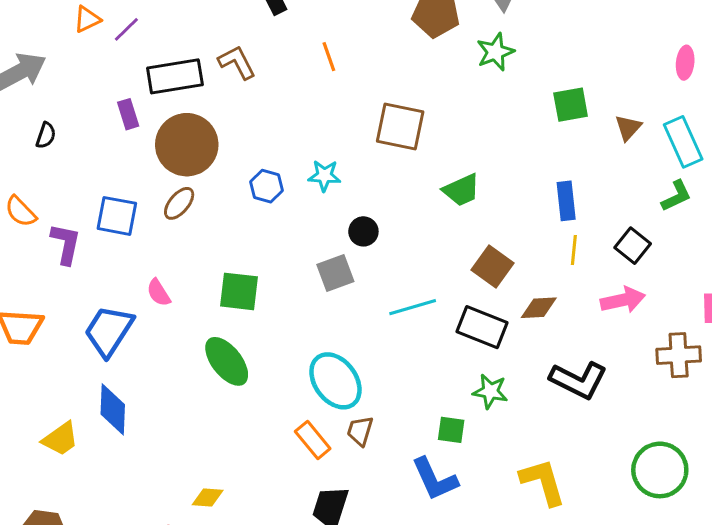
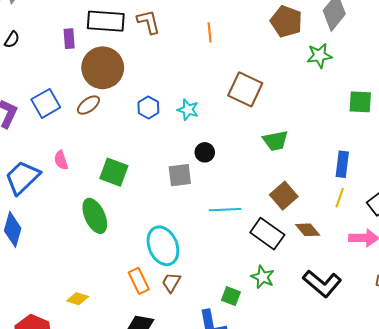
blue square: (117, 216) -> (46, 103), turned 36
brown diamond: (539, 308) -> (308, 230), turned 40
yellow diamond: (208, 497) -> (78, 299), moved

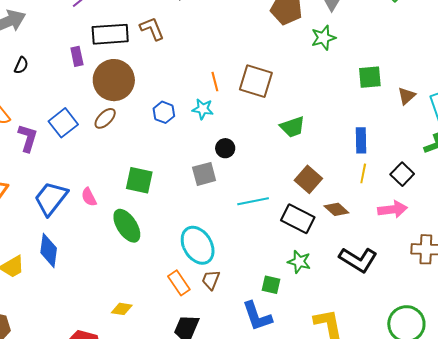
orange line: (210, 32) -> (215, 82), moved
pink semicircle: (61, 160) -> (89, 197), moved

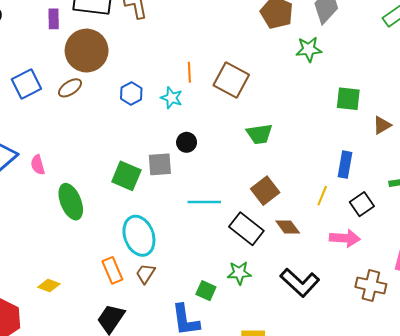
blue rectangle: (361, 140) -> (345, 165), moved
green square: (139, 180) -> (126, 176), moved
green star: (299, 262) -> (239, 273), turned -30

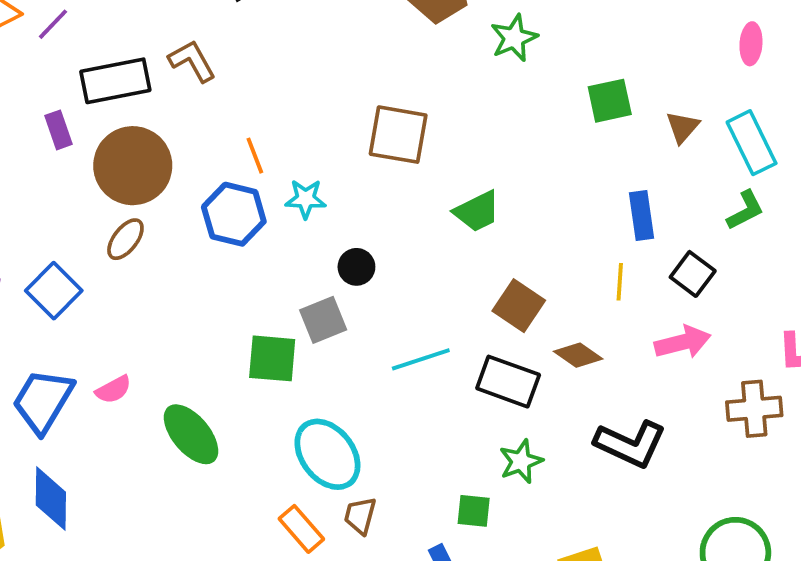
orange line: (189, 72) -> (255, 156), moved
blue square: (26, 84) -> (54, 291), moved
blue hexagon: (131, 93) -> (234, 214), size x1.5
pink semicircle: (38, 165) -> (113, 390), turned -84

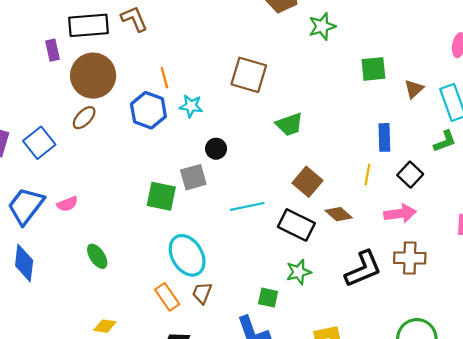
brown cross: (754, 409) -> (410, 258), moved
green ellipse: (191, 434) -> (97, 256), moved, size x0.7
black L-shape: (630, 444) -> (363, 269), turned -54

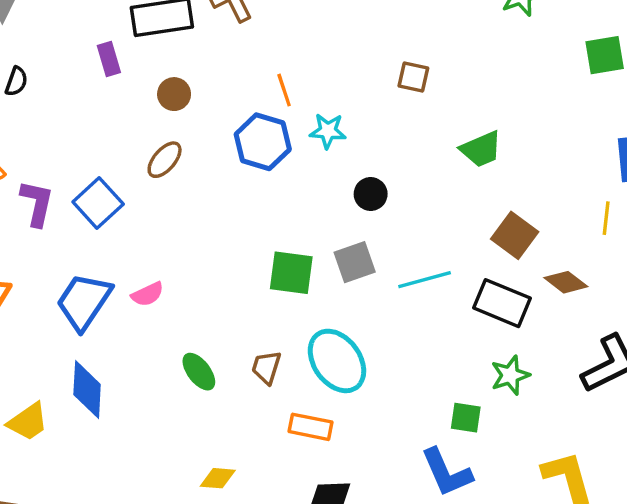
brown square: (249, 75) -> (413, 77), size x0.6
brown circle: (93, 76) -> (174, 94), size x0.5
gray square: (193, 177) -> (355, 262), moved
brown trapezoid: (202, 293) -> (266, 367), moved
orange rectangle: (167, 297) -> (310, 427), turned -40

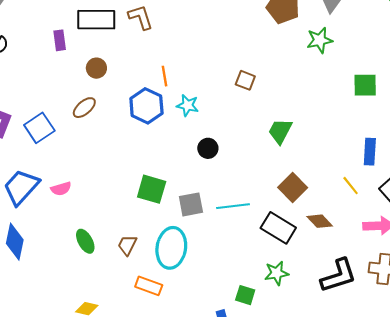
green trapezoid: (481, 149) -> (280, 131), turned 132
yellow line: (606, 218) -> (351, 186), turned -54
gray square: (355, 262) -> (191, 204), moved
cyan ellipse: (337, 361) -> (171, 248), turned 36

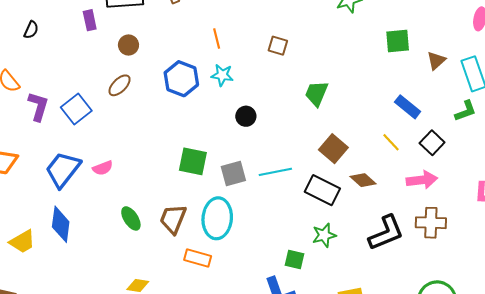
orange line: (165, 76) -> (217, 38), moved
blue rectangle: (370, 152) -> (408, 107), turned -50
brown trapezoid: (127, 245) -> (173, 219), size x1.4

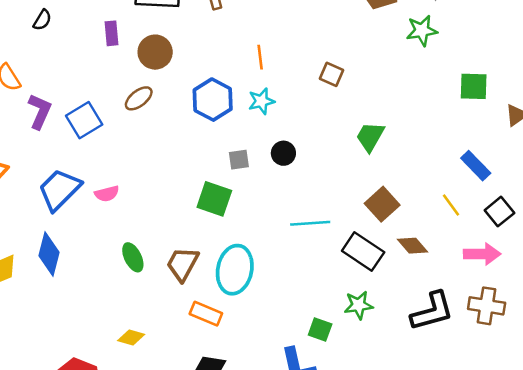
purple rectangle: (90, 20) -> (111, 33), moved
brown circle: (128, 45) -> (155, 52), size x1.4
cyan star: (222, 75) -> (261, 101), turned -30
gray square: (233, 174) -> (239, 160), moved, size x0.7

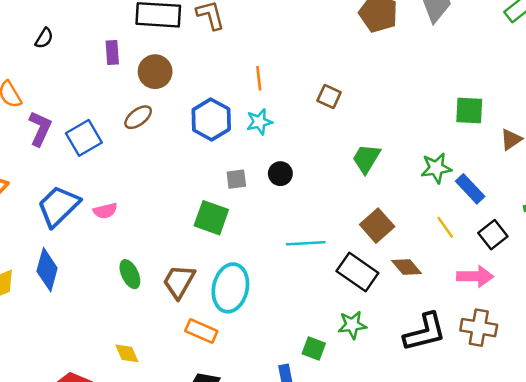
green star: (422, 31) -> (436, 168), moved
yellow diamond: (131, 338) -> (127, 353), turned 50

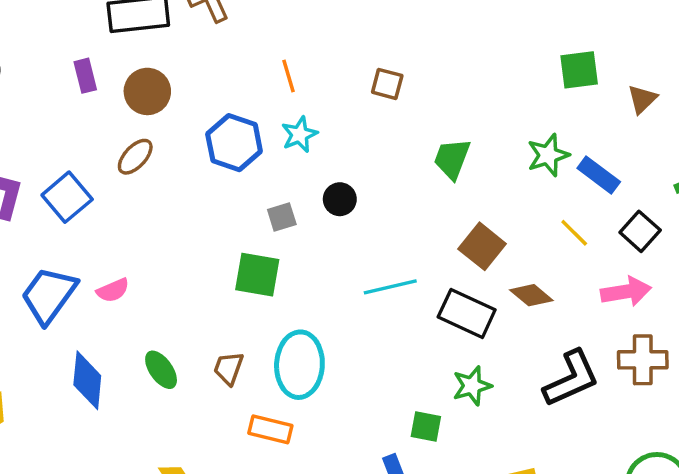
blue diamond: (47, 270) -> (87, 380), moved
brown trapezoid: (179, 282) -> (229, 368), size x0.7

